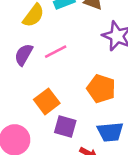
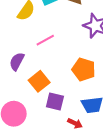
purple semicircle: (24, 55) -> (17, 61), moved

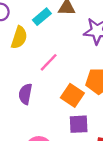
orange square: (39, 81) -> (72, 95), moved

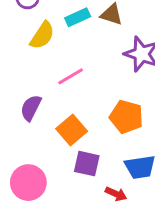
orange square: (72, 95) -> (72, 130), moved

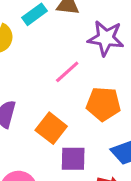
pink line: (71, 76) -> (67, 72), moved

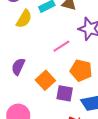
purple square: (73, 159) -> (65, 93), moved

